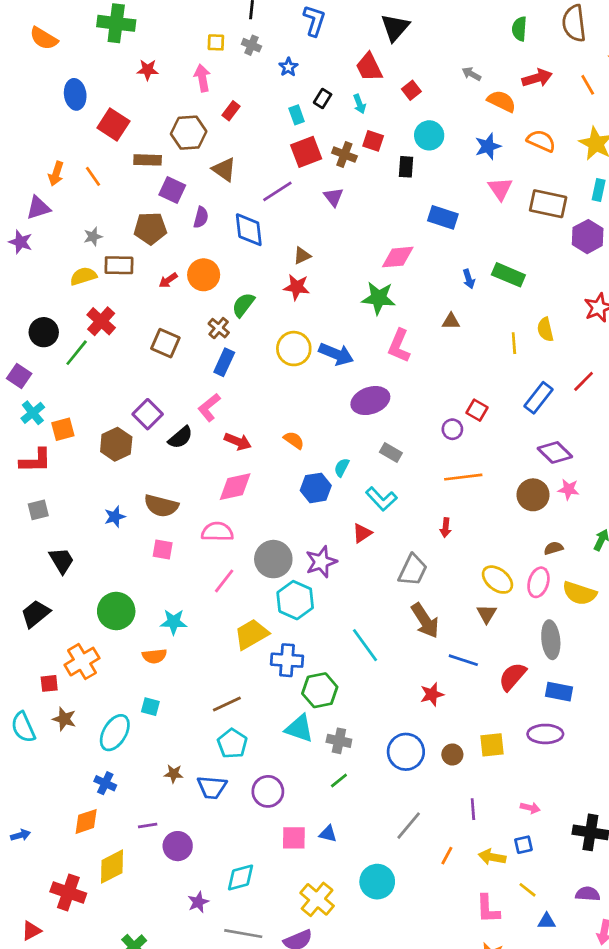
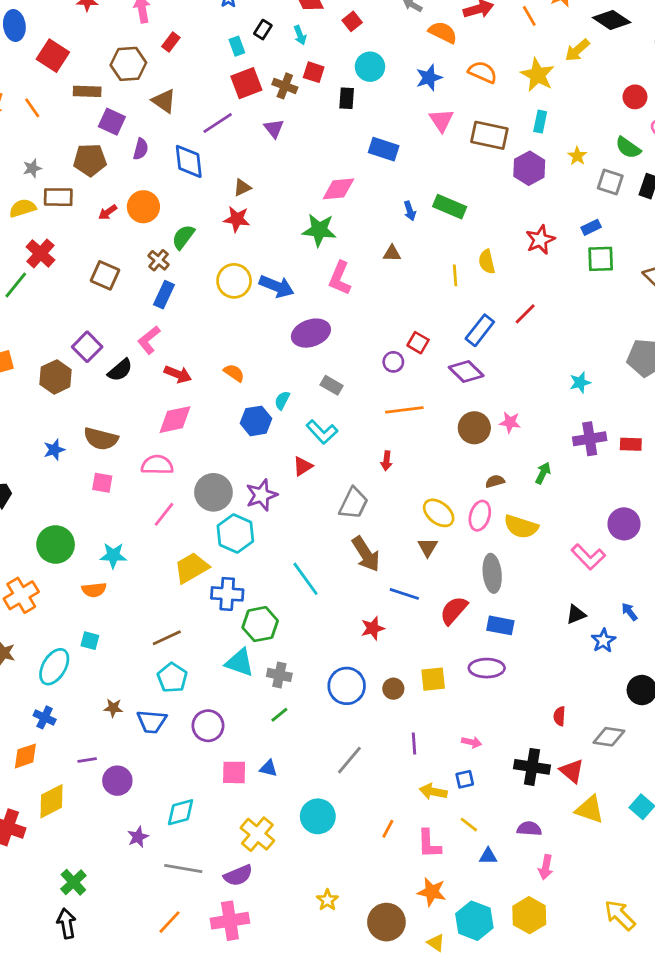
purple diamond: (555, 452) -> (466, 371), moved
orange line: (447, 856) -> (388, 829), moved

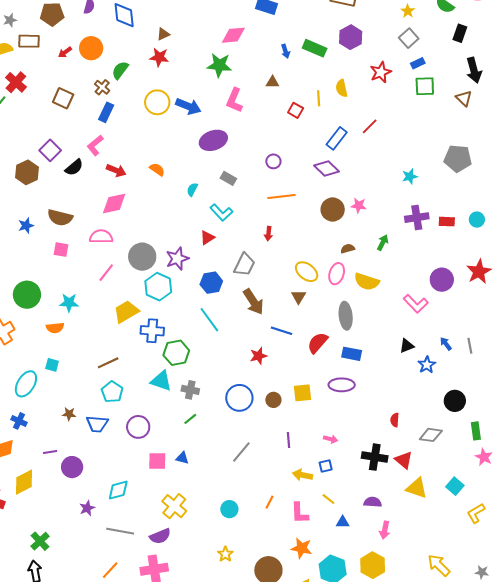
purple hexagon: (529, 168) -> (351, 37), moved
gray square: (610, 182) -> (409, 38), moved, turned 30
red square: (418, 343) -> (296, 110), moved
blue hexagon: (256, 421) -> (211, 283), moved
cyan circle: (318, 816) -> (229, 509), moved, size x0.7

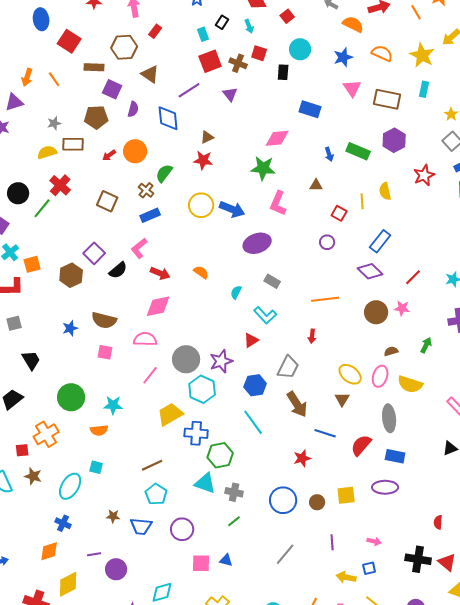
blue rectangle: (106, 112) -> (150, 215), turned 42
red line: (370, 126) -> (413, 277), moved
purple circle: (273, 161) -> (327, 242), moved

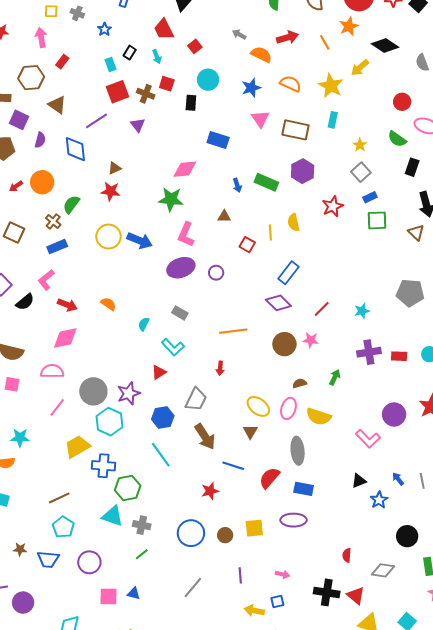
purple circle: (327, 242) -> (216, 273), moved
purple ellipse: (257, 243) -> (181, 268), moved

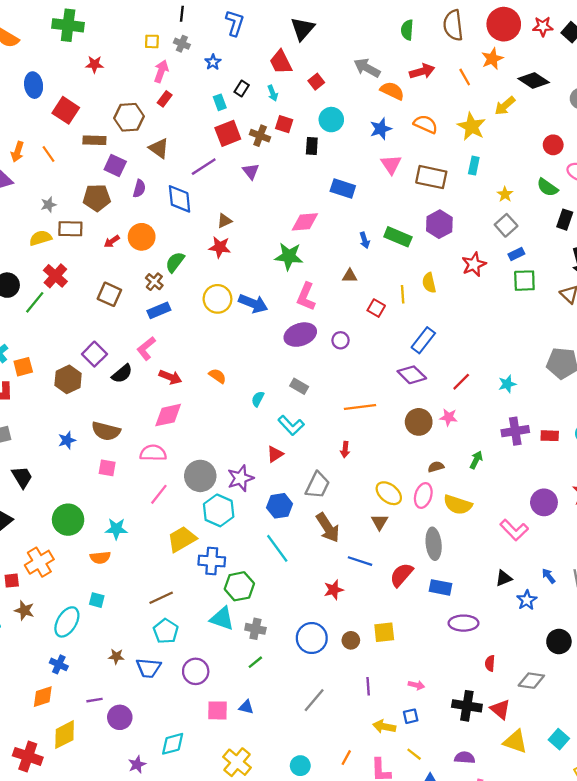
gray arrow: (239, 34) -> (367, 68), size x1.6
pink arrow: (41, 37) -> (161, 71), moved, turned 30
purple ellipse: (294, 520) -> (464, 623), moved

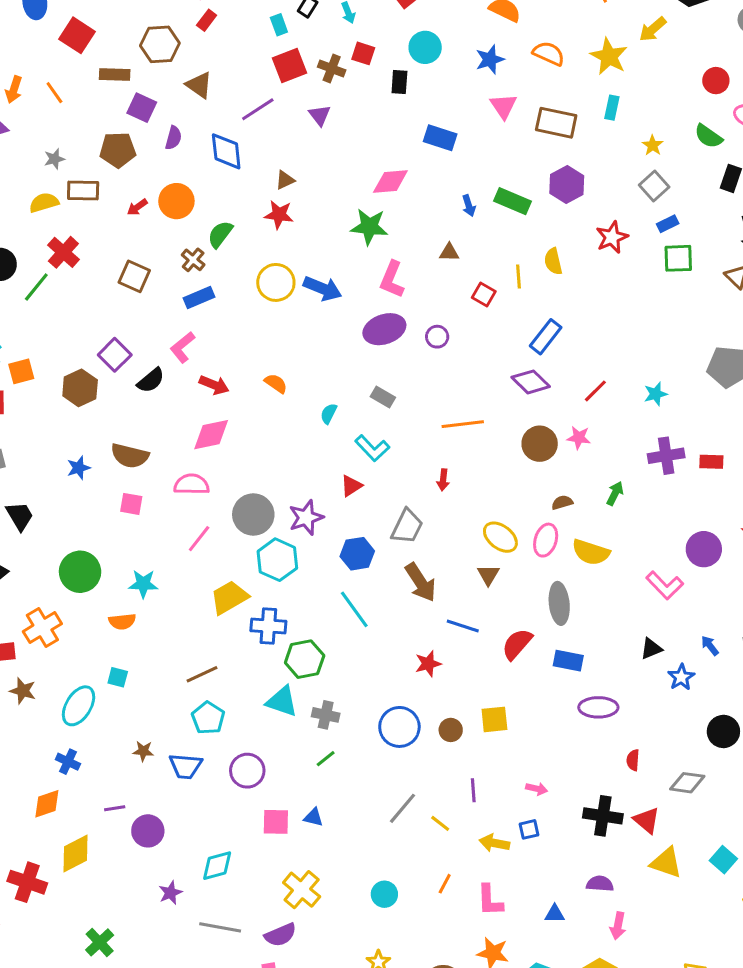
yellow line: (414, 754) -> (440, 823), moved

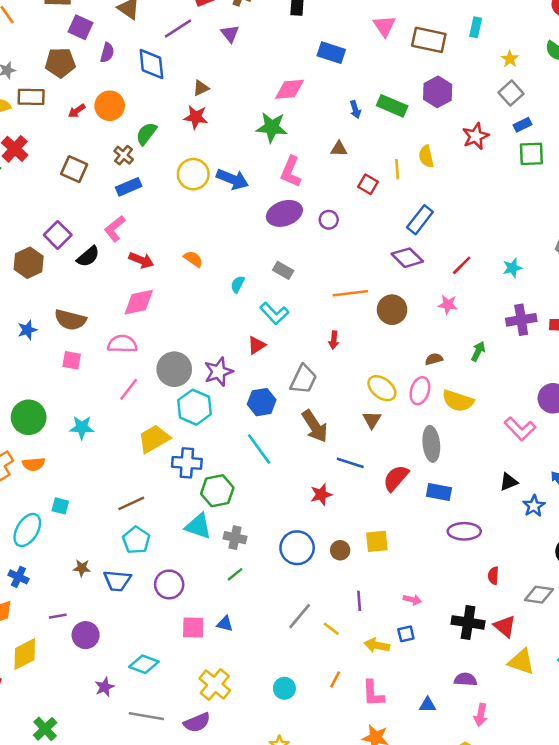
brown circle: (540, 444) -> (392, 310), moved
orange semicircle: (122, 621) -> (34, 464), moved
cyan diamond: (217, 866) -> (144, 664), turned 36

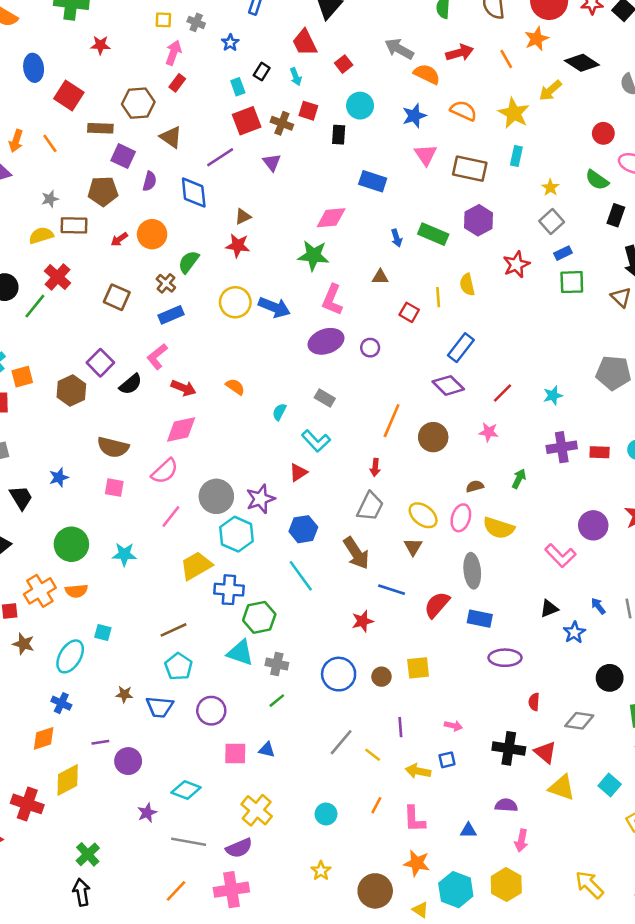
orange line: (350, 293) -> (392, 421), turned -60
blue star: (27, 330) -> (59, 477), moved
pink semicircle: (122, 344) -> (165, 471), turned 136
gray trapezoid: (303, 379) -> (370, 506), moved

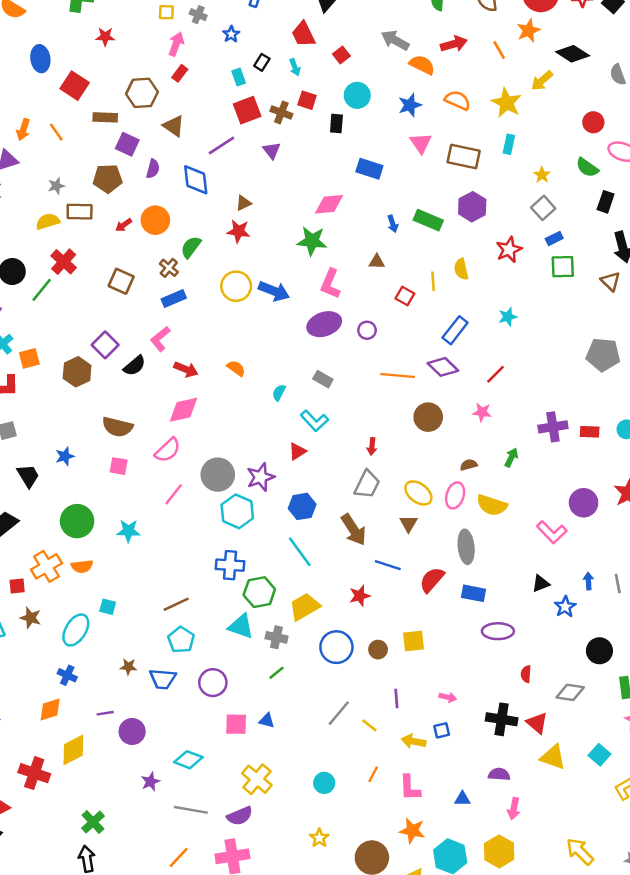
cyan star: (553, 396) -> (508, 317), moved
orange line: (392, 421) -> (398, 376), moved, turned 72
yellow trapezoid: (196, 566) -> (305, 607), moved
blue arrow: (598, 606) -> (588, 581), turned 35

